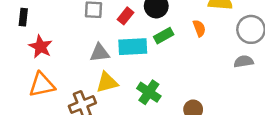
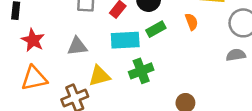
gray triangle: (100, 53) -> (77, 46), moved
green cross: (149, 92) -> (141, 71), moved, turned 35

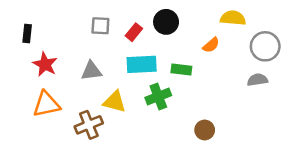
orange semicircle: (192, 22) -> (211, 45), turned 70
green rectangle: (156, 29) -> (181, 70), moved, turned 36
yellow triangle: (99, 76) -> (115, 102), turned 30

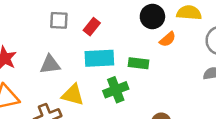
black circle: (166, 22) -> (152, 17), moved

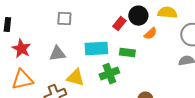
red rectangle: (92, 27) -> (119, 24), moved

